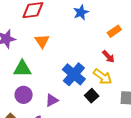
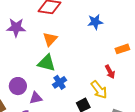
green triangle: (22, 69) -> (47, 63), moved
blue cross: (74, 74) -> (60, 82), moved, size x0.6
purple triangle: (52, 100) -> (36, 98), moved

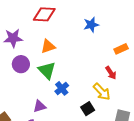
orange triangle: (50, 39) -> (48, 46), turned 35
green triangle: (47, 63) -> (47, 70), turned 36
purple circle: (18, 86) -> (21, 64), moved

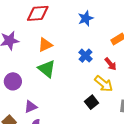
purple circle: (21, 64) -> (13, 81), moved
blue cross: (62, 88) -> (86, 56), moved
purple triangle: (40, 106) -> (31, 107), moved

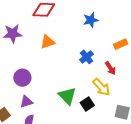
green triangle: (47, 69) -> (67, 96), moved
purple circle: (13, 81) -> (22, 78), moved

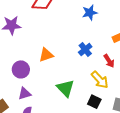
orange triangle: (48, 42) -> (46, 55), moved
black square: (87, 104) -> (94, 102), moved, turned -32

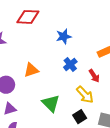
blue star: (90, 13) -> (64, 36), moved
black square: (94, 102) -> (80, 117), turned 32

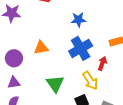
blue cross: (70, 65) -> (81, 48), size x1.6
red arrow: (94, 76) -> (102, 63), turned -136

